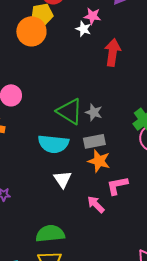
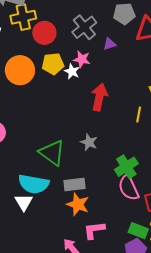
yellow pentagon: (42, 14) -> (53, 64), moved
gray star: (94, 112) -> (89, 142), moved
white triangle: (62, 179) -> (24, 202), moved

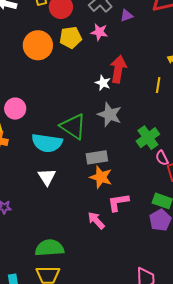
white star: (72, 71) -> (103, 83), moved
gray star: (89, 142) -> (110, 115), size x1.4
cyan semicircle: (34, 184) -> (47, 143), moved
pink semicircle: (129, 188) -> (162, 158), moved, size x0.6

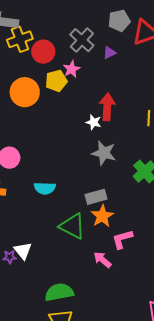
pink star: (99, 32) -> (72, 69), moved, turned -30
green triangle: (73, 127) -> (72, 226), moved
cyan semicircle: (47, 143) -> (45, 188), size x0.7
white triangle: (47, 177) -> (23, 251), moved
orange star: (101, 177) -> (102, 216), turned 30

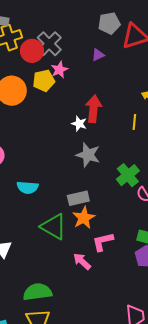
gray cross: (82, 40) -> (49, 44), moved

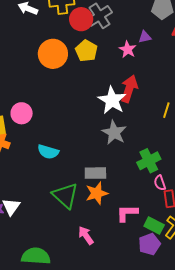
pink star: (59, 70) -> (128, 49), moved, turned -30
yellow pentagon: (44, 81) -> (86, 51), turned 30
white star: (79, 124) -> (112, 100), size x1.8
pink L-shape: (103, 242) -> (127, 213), moved

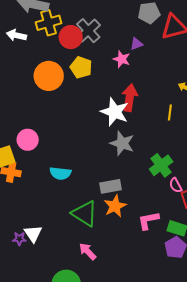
pink arrow: (86, 235) -> (88, 251), moved

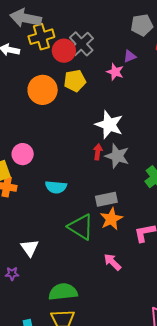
yellow pentagon: (81, 67) -> (75, 81), turned -30
red arrow: (130, 98) -> (98, 152), moved, size x0.6
purple star: (19, 239) -> (12, 274), moved
pink arrow: (88, 251) -> (112, 262), moved

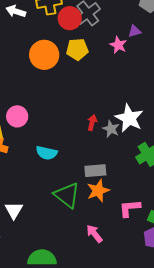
white star: (109, 125) -> (129, 118), moved
gray star: (117, 156) -> (111, 129), size x0.7

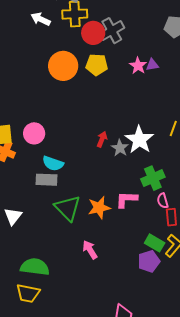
purple triangle: (135, 31) -> (152, 65), moved
pink circle: (17, 116) -> (34, 133), moved
gray rectangle: (95, 171) -> (47, 180), moved
pink L-shape: (130, 208) -> (127, 199), moved

